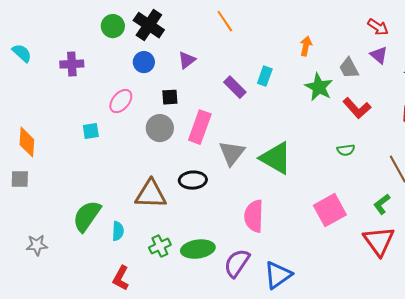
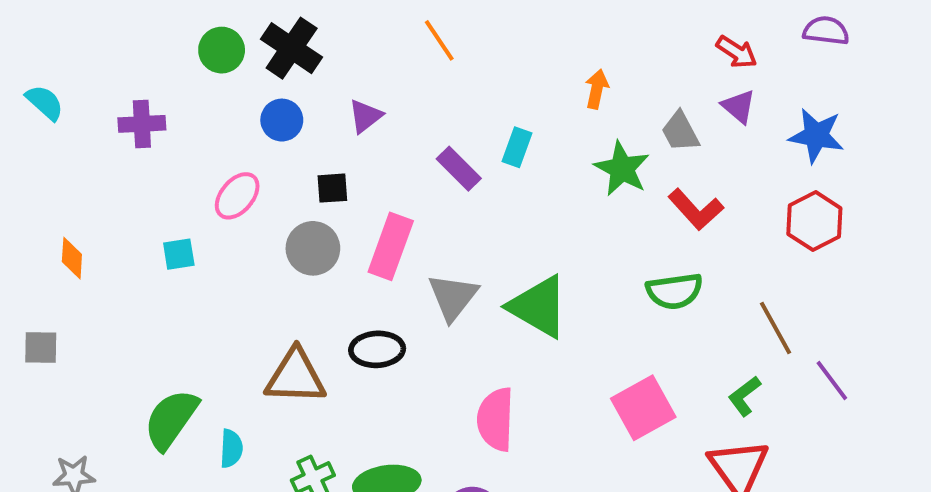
orange diamond: (27, 142) -> (72, 258), moved, size x0.7
green semicircle: (346, 150) -> (674, 291), size x1.6

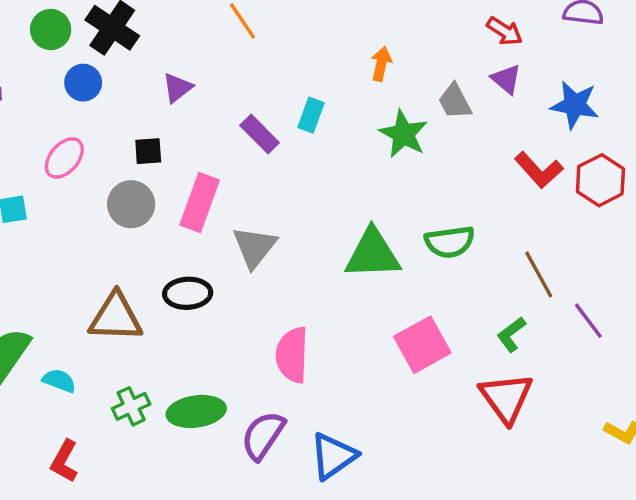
blue circle: (282, 120) -> (83, 83), moved
red L-shape: (696, 209) -> (539, 170), moved
red hexagon: (814, 221) -> (600, 180), moved
green triangle: (538, 307) -> (373, 254), moved, turned -32
cyan semicircle: (231, 449) -> (59, 381), turned -72

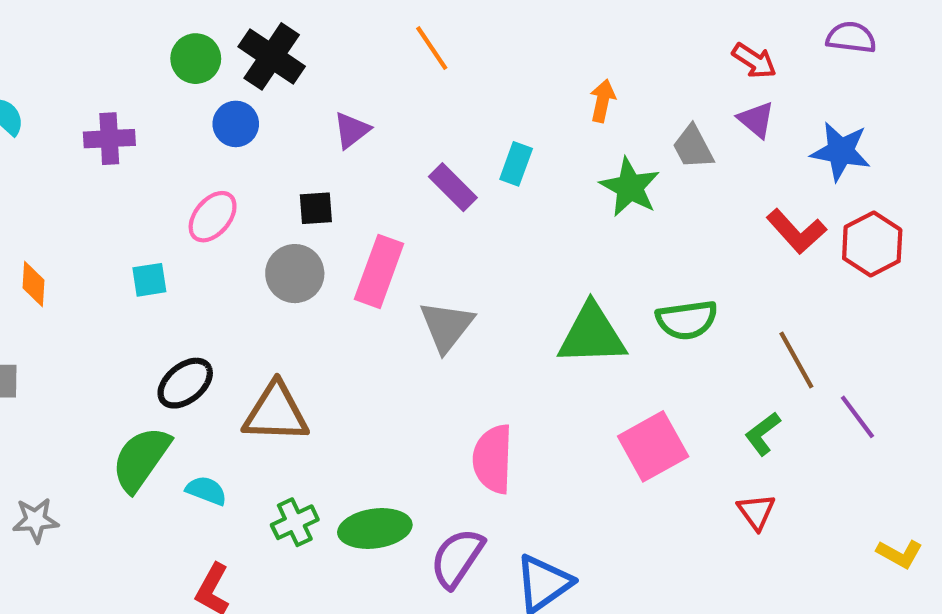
black ellipse: (188, 293) -> (185, 383), moved, turned -36
red triangle: (506, 398) -> (756, 512), size x0.6

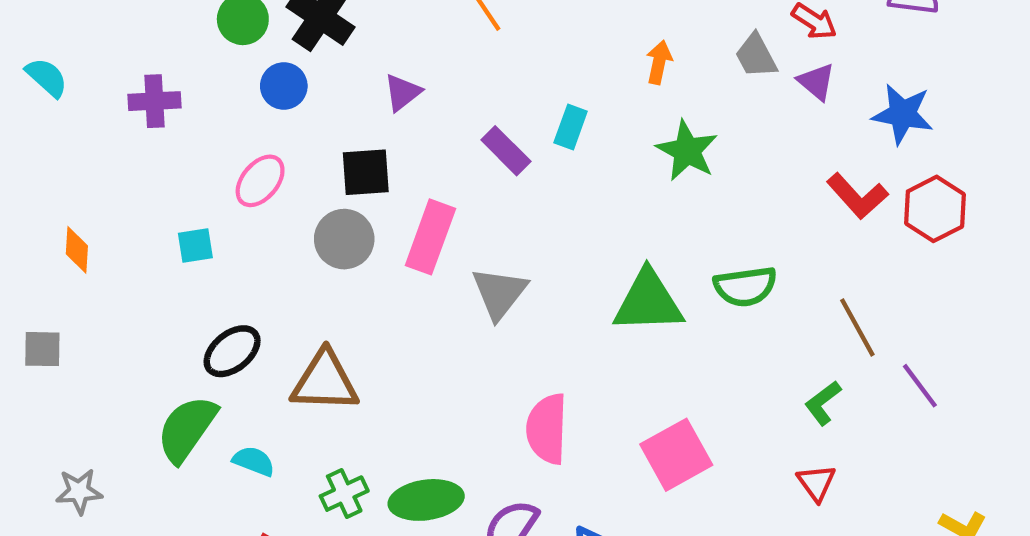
gray trapezoid: (693, 147) -> (756, 56), moved
black square: (316, 208) -> (366, 172), size x1.4
pink square: (653, 446) -> (676, 455), moved

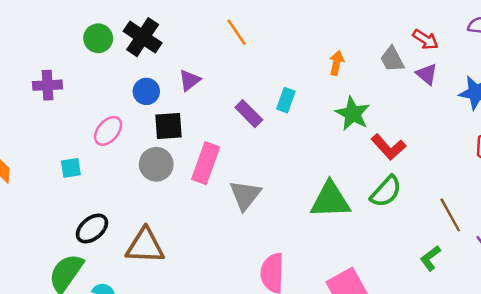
blue circle: (284, 86) -> (146, 91), moved
red L-shape: (857, 196) -> (388, 147), moved
green semicircle: (745, 287) -> (386, 191), turned -40

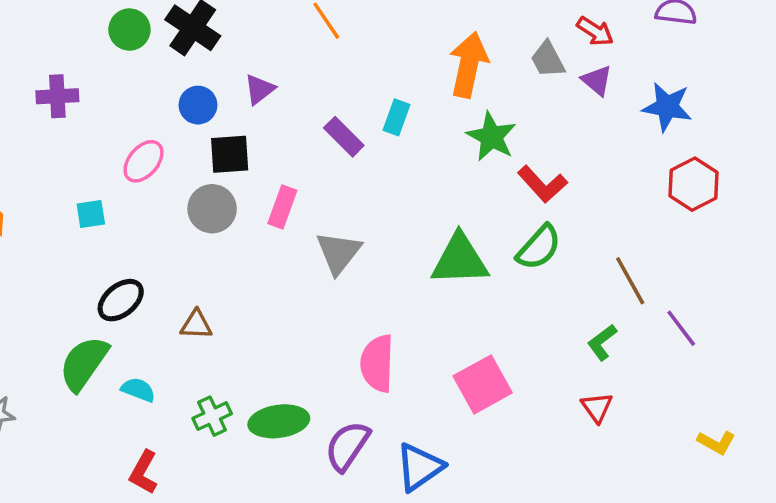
orange arrow: (337, 63) -> (469, 65), size x1.8
pink rectangle: (206, 163) -> (282, 207), size x0.7
brown triangle: (145, 246) -> (196, 325), size x0.6

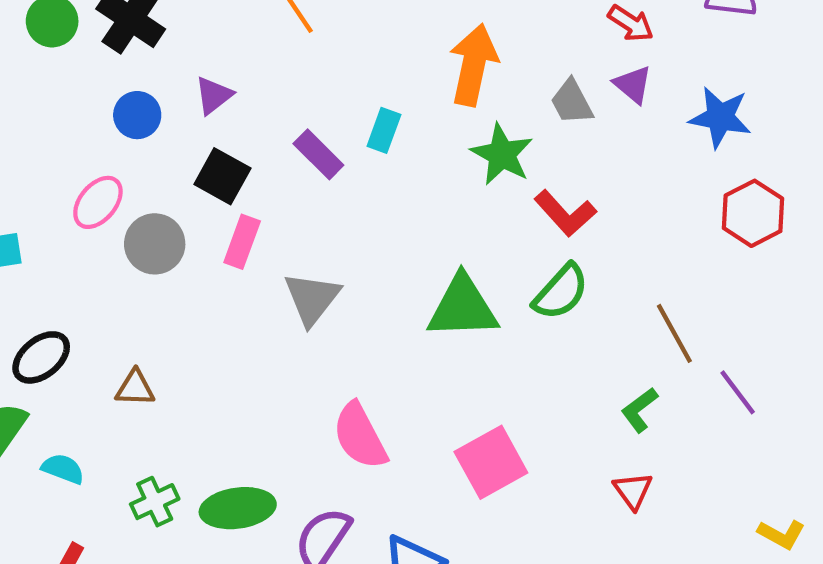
gray trapezoid: (548, 59) -> (572, 102), moved
black square: (230, 154) -> (222, 176), moved, turned 33
pink ellipse: (144, 161) -> (98, 202), moved
pink semicircle: (377, 363) -> (360, 436), turned -30

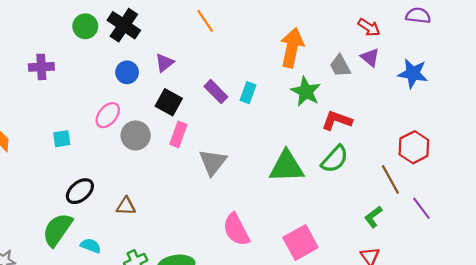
cyan rectangle: (384, 130) -> (248, 93), moved
red L-shape: (565, 213) -> (337, 120), turned 152
red hexagon: (753, 213) -> (414, 147), moved

